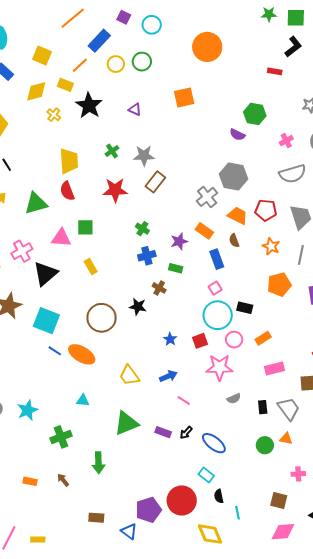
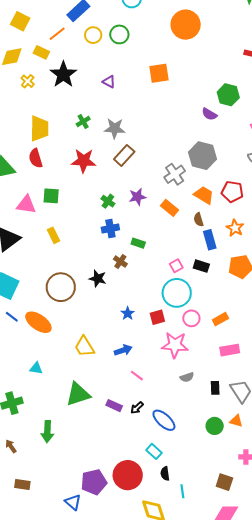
purple star: (179, 241) -> (137, 197), moved
blue rectangle: (217, 259) -> (210, 240), moved
black rectangle: (245, 308) -> (201, 266), moved
brown rectangle: (96, 518) -> (22, 484), moved

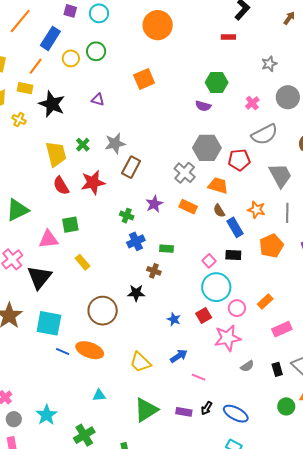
yellow trapezoid: (39, 128) -> (56, 154), moved
red semicircle: (36, 158) -> (61, 186), moved
red pentagon: (232, 192) -> (239, 160), moved

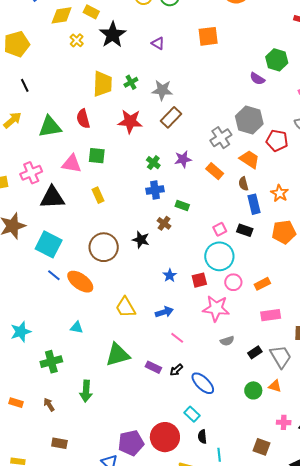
red semicircle: (61, 186) -> (83, 119), moved
black triangle: (39, 277) -> (52, 198), turned 32
black rectangle: (277, 369) -> (255, 352), turned 56

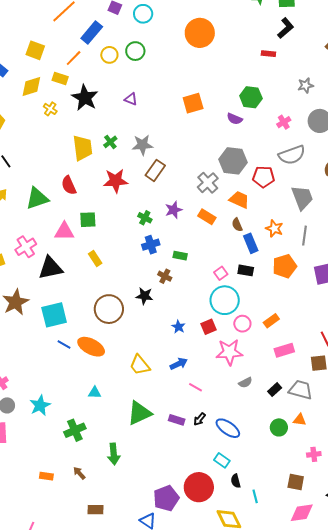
orange square: (208, 36) -> (193, 103), moved
cyan square: (49, 244) -> (54, 315), turned -32
gray trapezoid: (281, 357) -> (301, 390), turned -35

